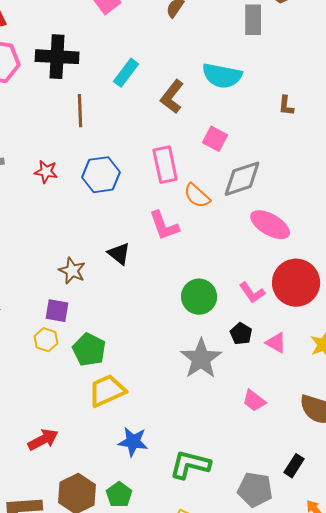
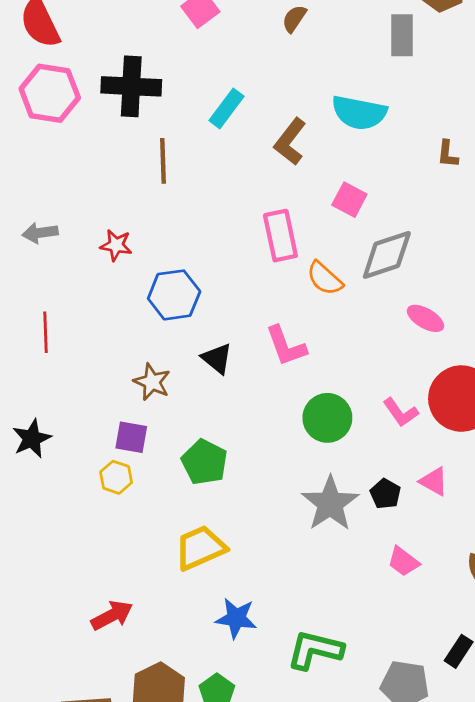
blue hexagon: (101, 175) -> (174, 295), moved
pink ellipse: (270, 225) -> (425, 318), size x0.7
pink L-shape: (164, 226) -> (286, 346), moved
black pentagon: (241, 334) -> (385, 494), moved
green pentagon: (89, 350) -> (204, 462), moved

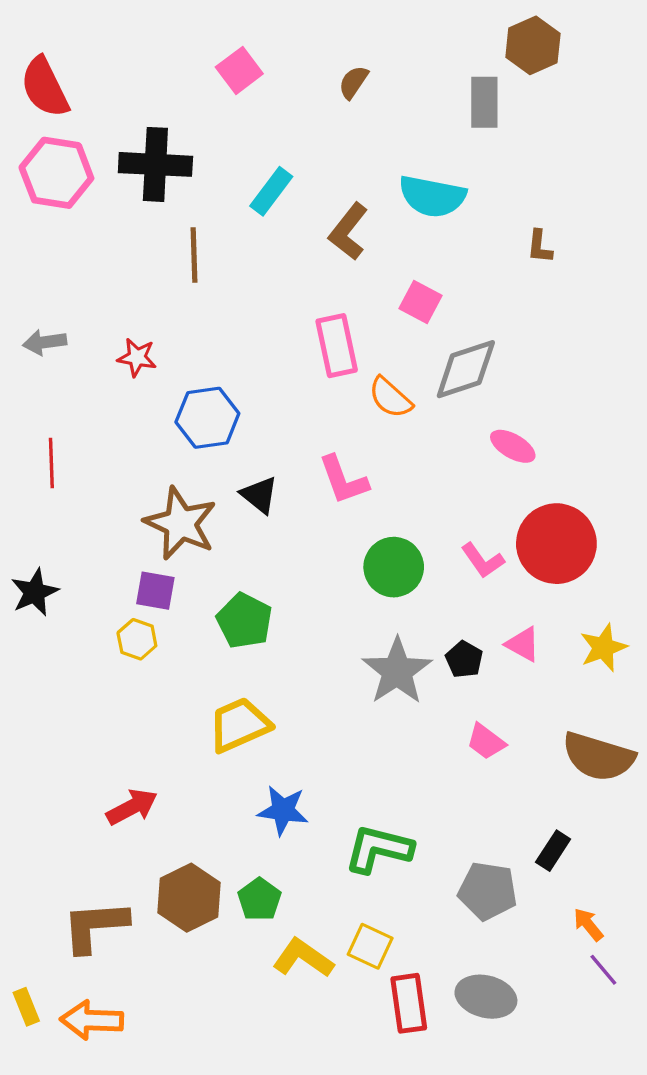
brown star: (152, 382) -> (181, 523), size x1.6

